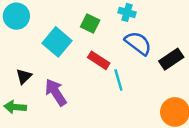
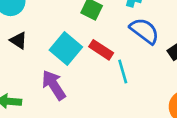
cyan square: (57, 42) -> (66, 48), moved
black triangle: (24, 76) -> (19, 40), moved, turned -42

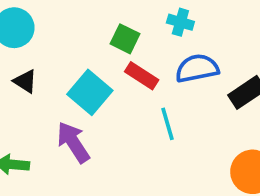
blue semicircle: (144, 31) -> (197, 68), turned -48
red rectangle: (101, 50) -> (142, 76), moved

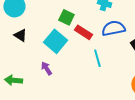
green square: (125, 39) -> (66, 17), moved
purple arrow: (73, 142) -> (46, 68), size x0.6

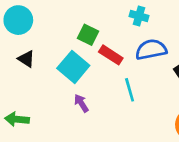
purple arrow: (46, 68) -> (81, 103), moved

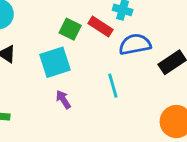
red rectangle: (111, 55) -> (100, 26), moved
cyan square: (73, 67) -> (55, 62), turned 32

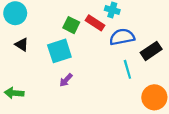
cyan line: (113, 86) -> (127, 69), moved
purple arrow: (63, 99) -> (66, 80), turned -104

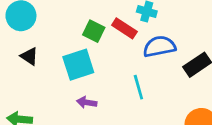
cyan line: (127, 69) -> (138, 87), moved
purple arrow: (66, 80) -> (87, 102), turned 56

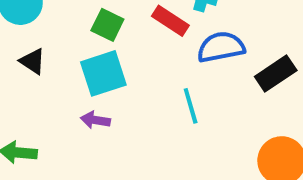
green square: (94, 31) -> (107, 25), moved
purple arrow: (87, 102) -> (95, 120), moved

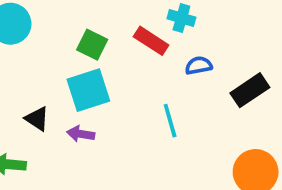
blue semicircle: (221, 47) -> (199, 66), size x0.6
black triangle: (33, 61) -> (37, 119), moved

